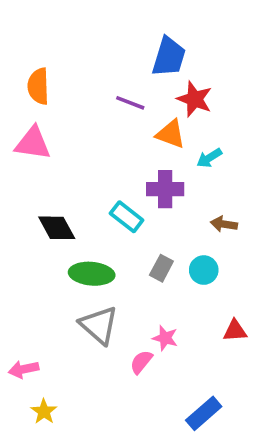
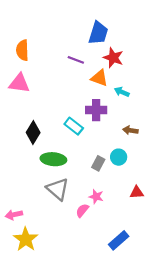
cyan arrow: (209, 158) -> (122, 92), turned 56
black diamond: (57, 228) -> (33, 132), turned 60
gray rectangle: (161, 268) -> (98, 163), moved
yellow star: (44, 412) -> (26, 239), size x1.6

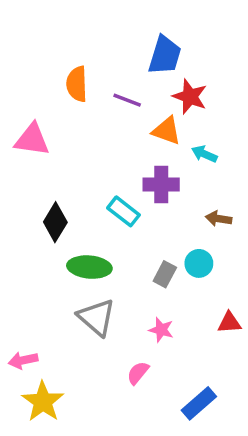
orange semicircle: (22, 50) -> (77, 84), moved
pink semicircle: (82, 210) -> (138, 373), moved

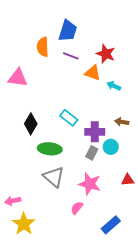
blue trapezoid: (165, 55) -> (68, 31), moved
purple cross: (161, 184) -> (95, 132), moved
pink star: (161, 330) -> (90, 184), size x1.6

